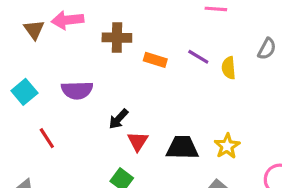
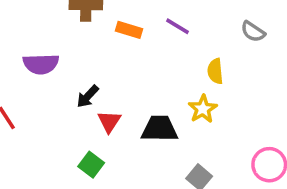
gray semicircle: (267, 49) -> (253, 32), moved, turned 95
yellow semicircle: (229, 68) -> (215, 71), moved
yellow star: (227, 146) -> (203, 109), moved

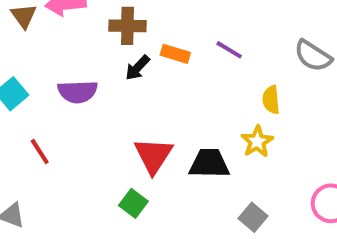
gray semicircle: (253, 32) -> (313, 56), size x1.4
black arrow: (88, 96) -> (137, 68), moved
red triangle: (109, 122) -> (153, 155), size x1.5

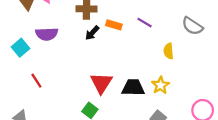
purple semicircle: (78, 92) -> (47, 34), moved
yellow star: (257, 142) -> (161, 85), moved

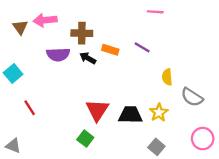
gray semicircle: (192, 26) -> (192, 97), moved
black arrow: (92, 33) -> (88, 58), turned 77
purple semicircle: (47, 34) -> (58, 54), moved

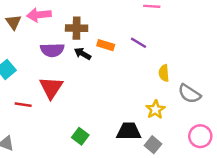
red line: (30, 108) -> (23, 105), turned -49
red triangle: (97, 110) -> (51, 88), moved
black trapezoid: (130, 115) -> (129, 131), moved

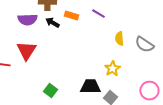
gray semicircle: (189, 94) -> (144, 45), moved

